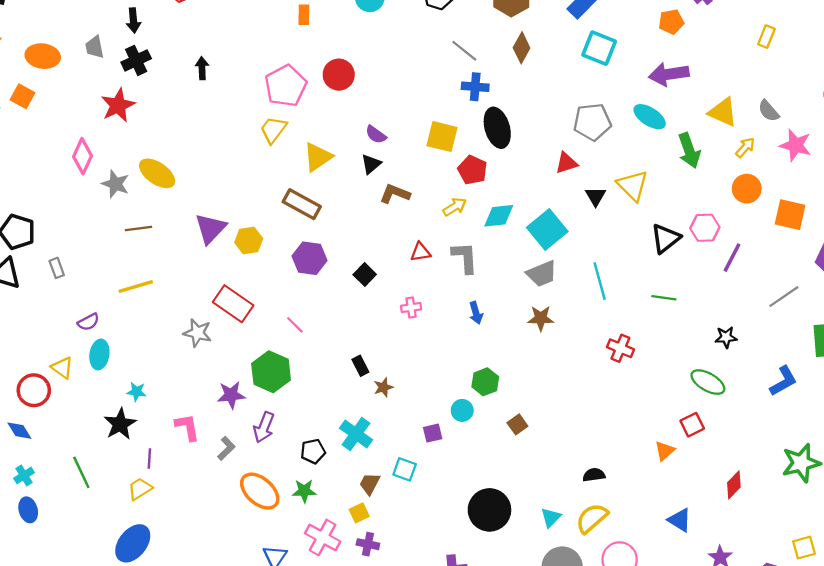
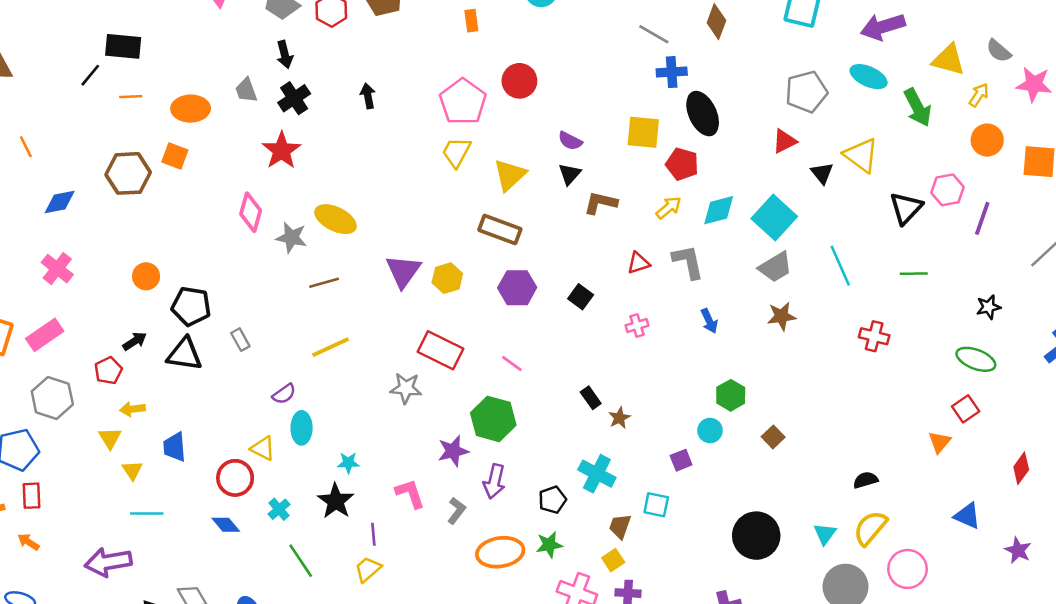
cyan cross: (24, 475) -> (279, 509), moved
orange ellipse: (260, 491) -> (500, 552), turned -42

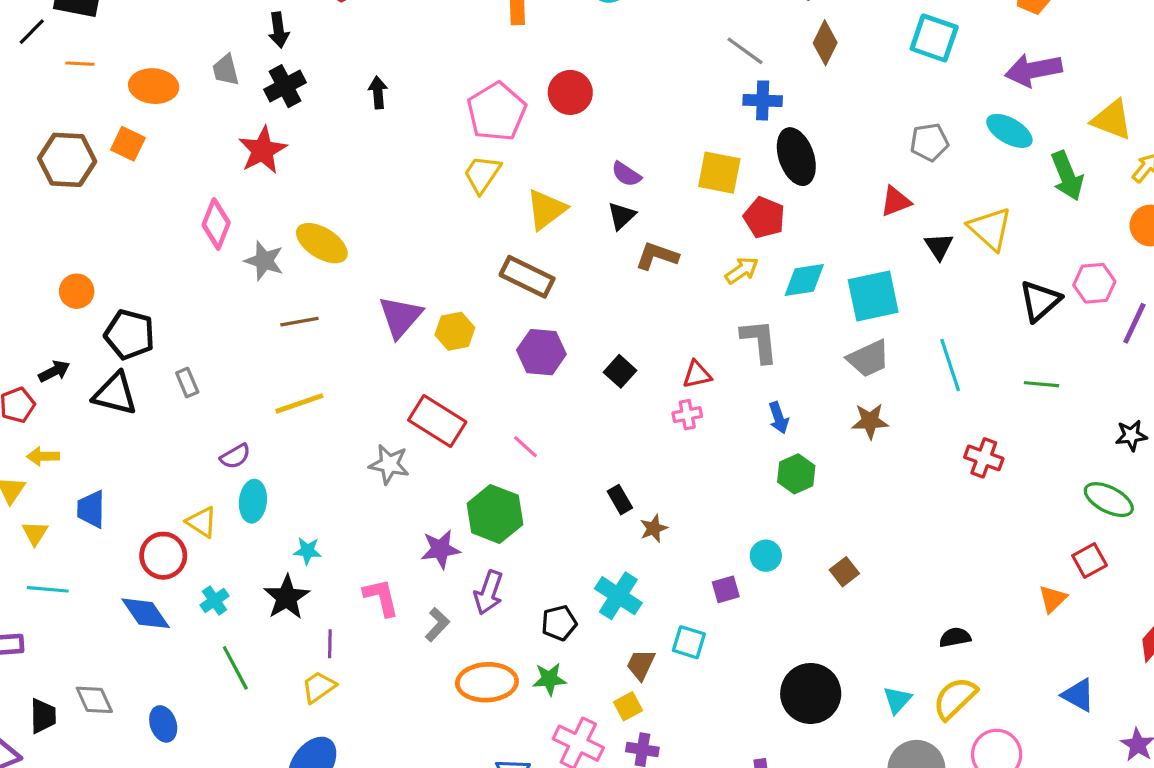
gray pentagon: (806, 92) -> (929, 142), size x0.7
cyan square: (774, 217) -> (873, 296), turned 30
red triangle: (638, 263) -> (697, 375), moved
green hexagon: (731, 395) -> (796, 474), moved
blue diamond: (226, 525) -> (146, 613), size x1.4

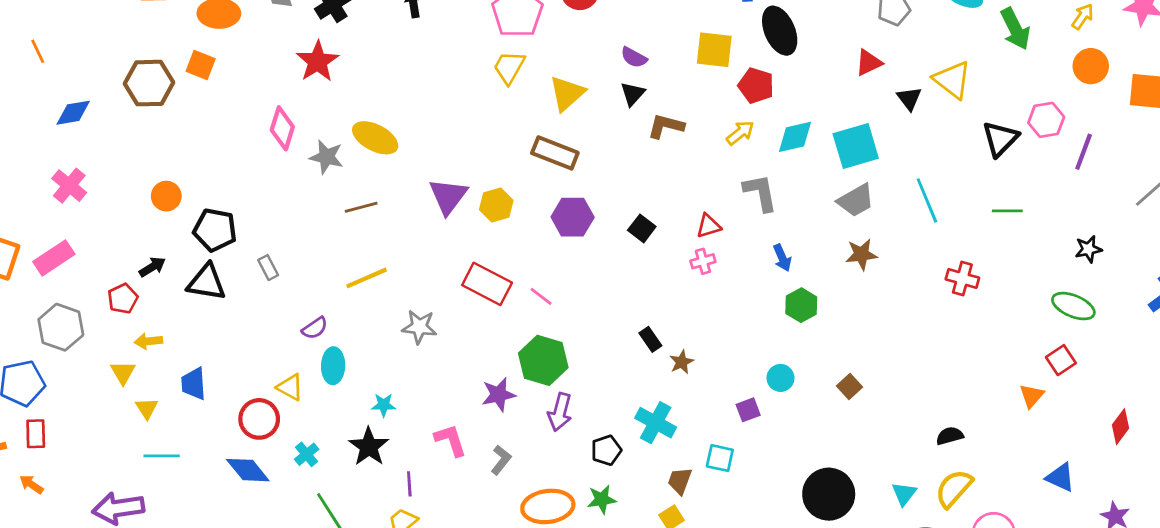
pink line: (525, 447) -> (541, 296), moved
gray star: (389, 464) -> (419, 327), moved
purple arrow: (489, 593) -> (560, 412), moved

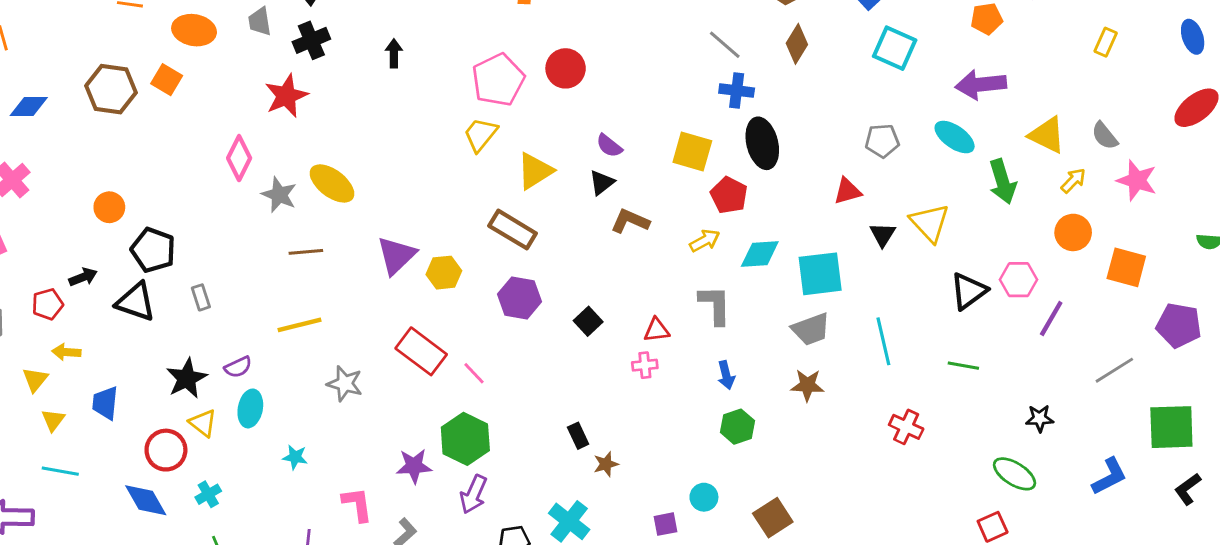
brown square: (850, 386) -> (773, 518), size x1.5
black star: (369, 447) -> (187, 378), moved

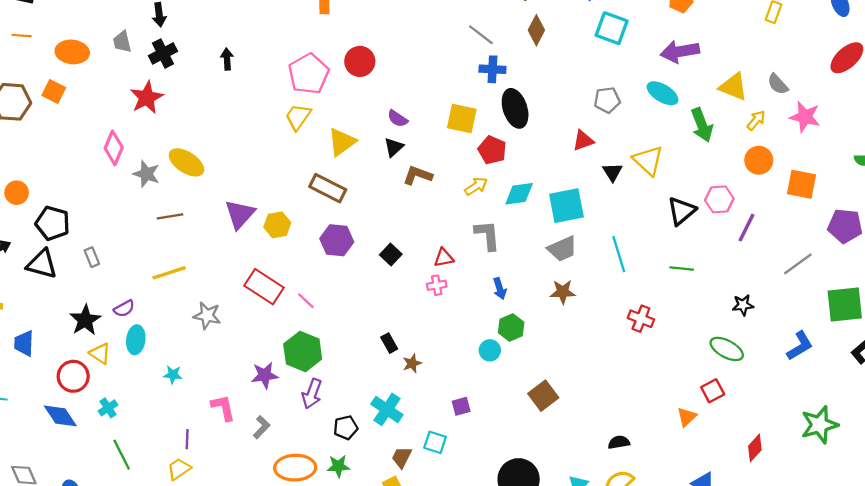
cyan circle: (704, 497) -> (490, 350), moved

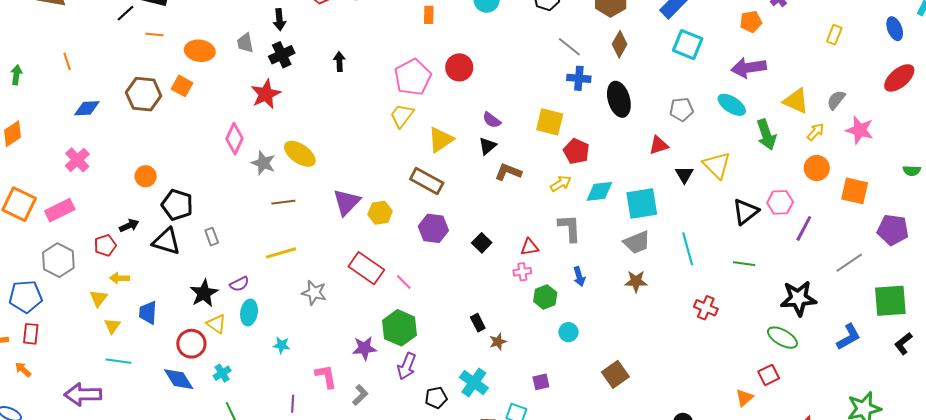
gray semicircle: (778, 84) -> (836, 100), turned 80
black ellipse: (515, 108) -> (619, 99), moved
black star: (743, 305) -> (798, 298), size x1.8
green hexagon: (511, 327) -> (545, 297), moved

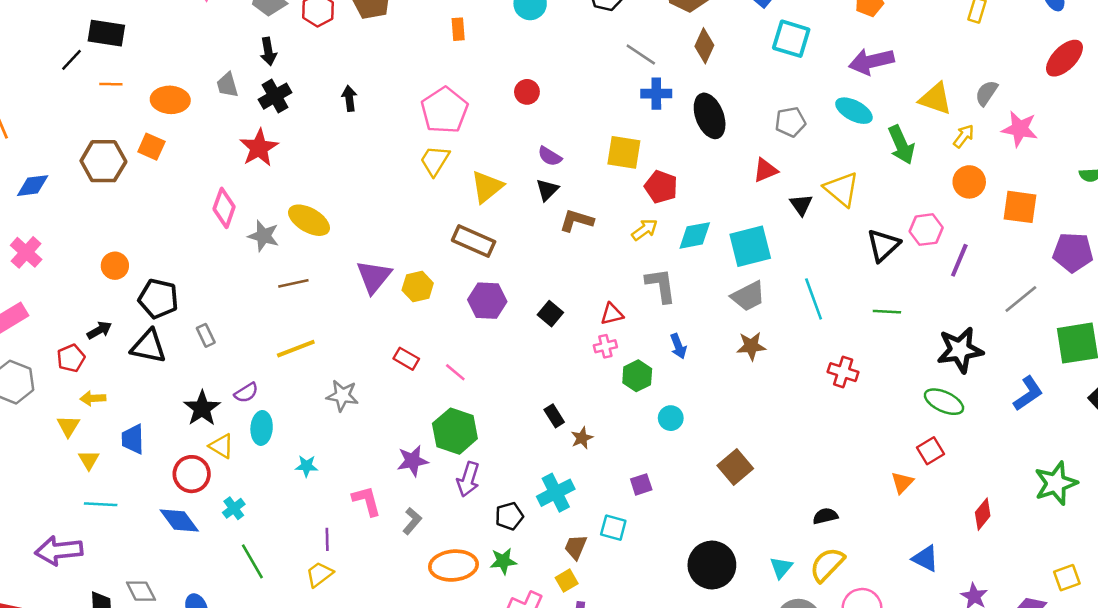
red circle: (459, 67) -> (527, 92), moved, size x0.7
red rectangle: (366, 268) -> (406, 359), size x0.6
cyan cross: (474, 383) -> (556, 493), turned 32

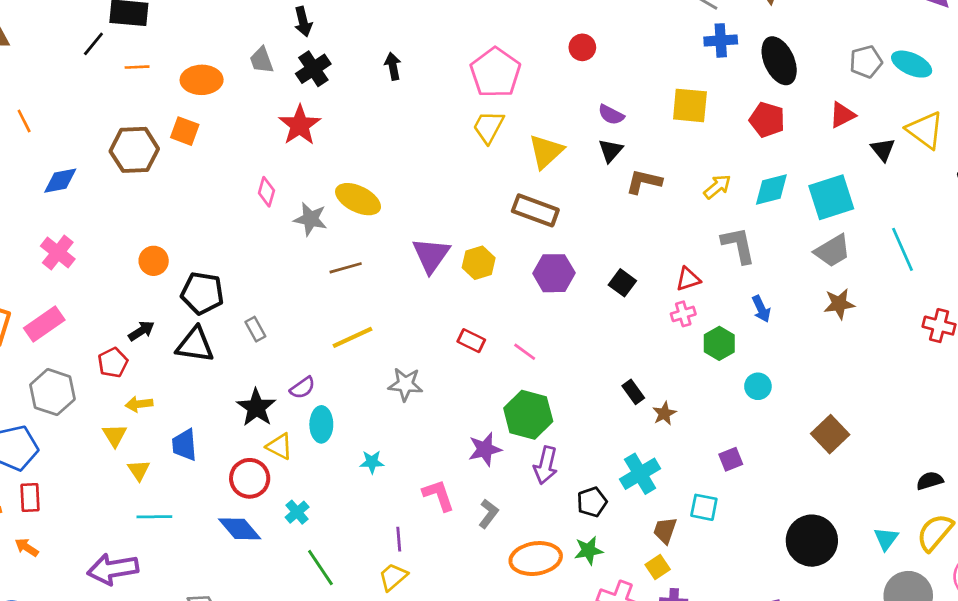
cyan ellipse: (854, 111) -> (912, 64), moved
red pentagon: (661, 187) -> (767, 120), moved
pink diamond: (224, 208) -> (266, 192), size x0.7

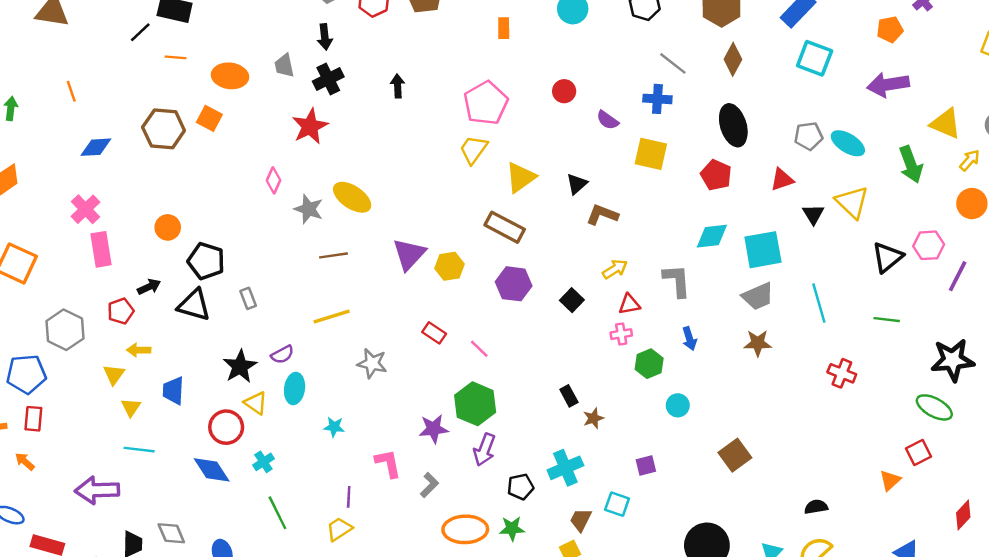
blue cross: (721, 40) -> (657, 99), moved
purple semicircle: (611, 115) -> (608, 120), moved
yellow arrow: (717, 187) -> (615, 269), moved
pink rectangle: (44, 324) -> (101, 249), moved, turned -72

